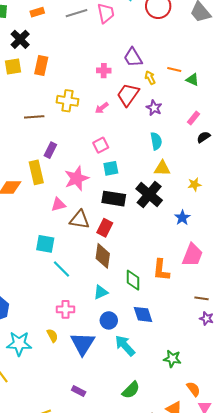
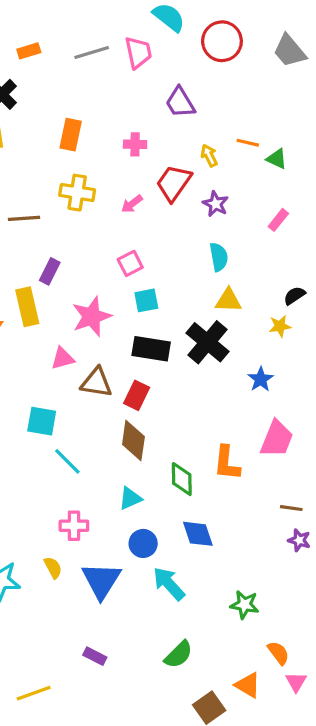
purple trapezoid: (133, 57) -> (180, 102), moved
orange rectangle: (41, 66) -> (71, 135), moved
black semicircle: (204, 137) -> (294, 296), moved

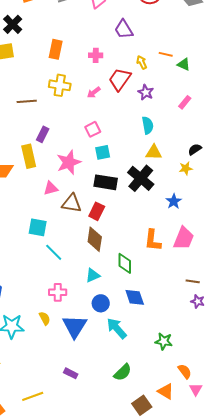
orange L-shape: (227, 463) -> (153, 240), moved

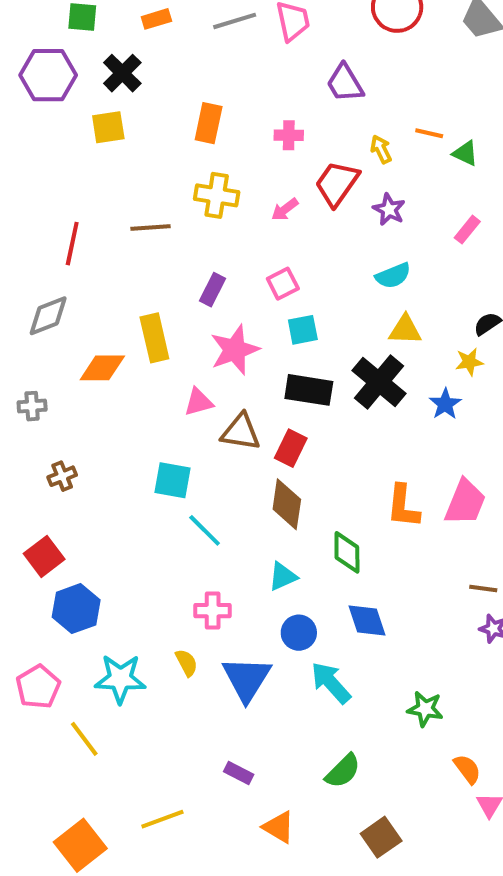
cyan semicircle: (148, 125) -> (393, 276), turned 78
purple rectangle: (43, 134) -> (213, 290), moved
blue star: (174, 201) -> (445, 404), moved
orange triangle: (166, 391) -> (279, 827), moved

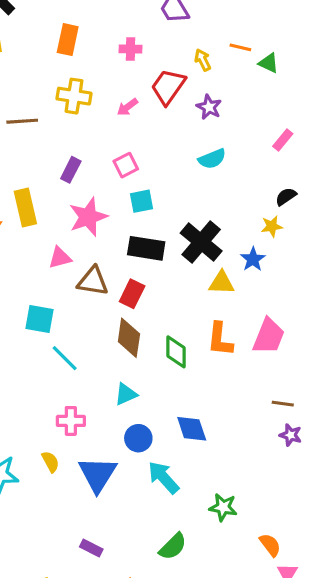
pink rectangle: (467, 230) -> (283, 140), moved
yellow triangle: (405, 330) -> (222, 283), moved
green diamond: (347, 552) -> (176, 352), moved
green star: (425, 709) -> (223, 507), moved

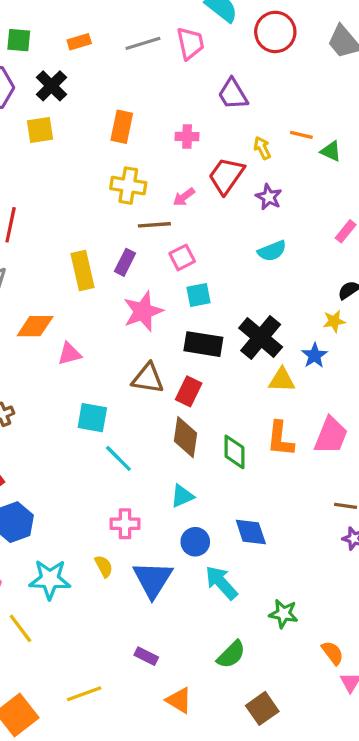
brown line: (22, 121) -> (154, 225), moved
yellow rectangle: (25, 207) -> (82, 271), moved
pink triangle: (60, 258) -> (69, 354), moved

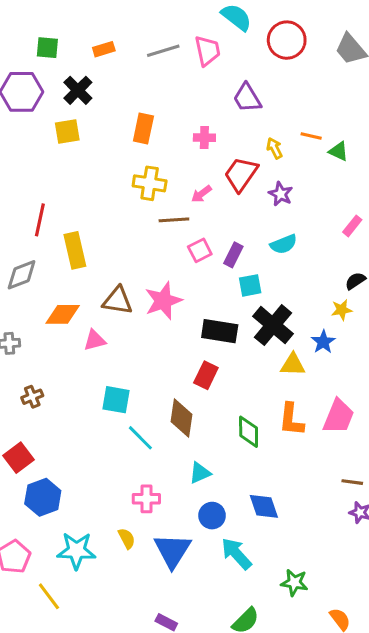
purple rectangle: (125, 262) -> (233, 255), moved
yellow rectangle: (82, 271) -> (75, 250), moved
cyan square: (199, 295) -> (250, 285), moved
brown triangle: (148, 378) -> (118, 301), moved
brown diamond: (185, 437) -> (182, 418), moved

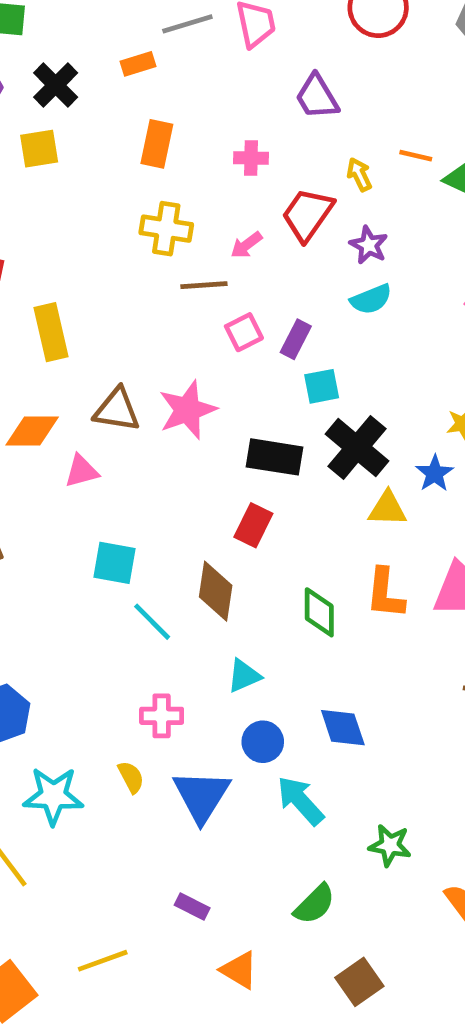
orange rectangle: (104, 49) -> (138, 64), moved
cyan semicircle: (284, 244) -> (371, 299), moved

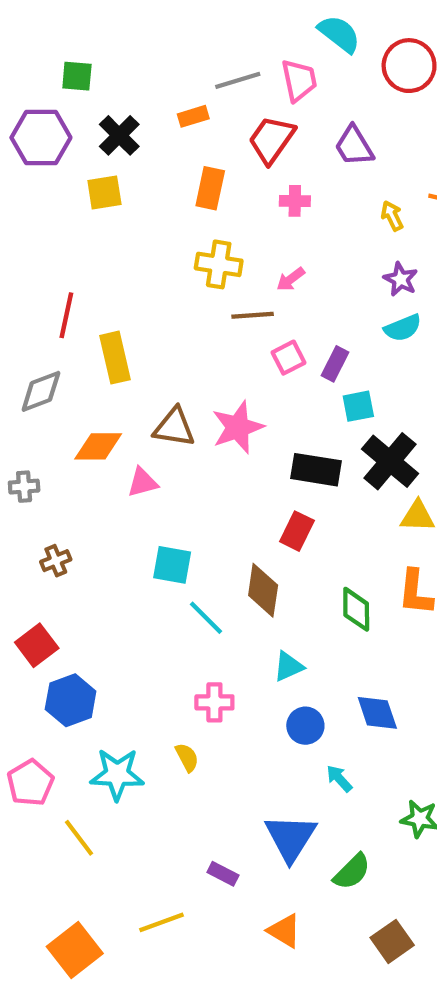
red trapezoid: (307, 214) -> (272, 140), moved
blue triangle: (202, 796) -> (291, 838), moved
cyan arrow: (300, 801) -> (339, 779), size x0.6
purple rectangle: (192, 907) -> (223, 874), moved

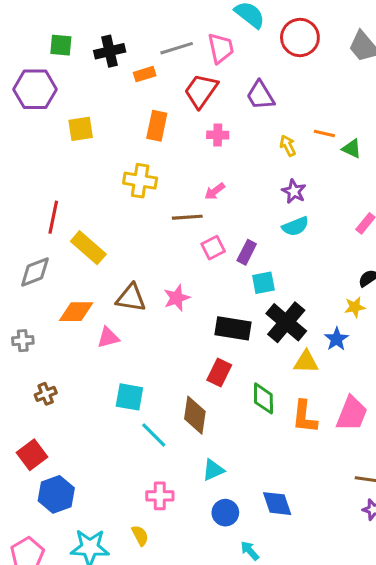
black cross: (119, 135) -> (110, 51), moved, turned 32
yellow cross: (219, 264) -> (140, 181), moved
yellow rectangle: (115, 358) -> (88, 248), turned -36
pink star: (238, 427) -> (177, 298), size x0.7
green diamond: (356, 609) -> (263, 398), moved

